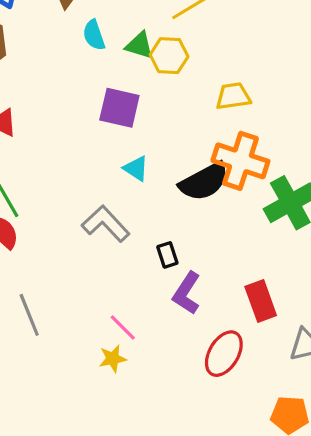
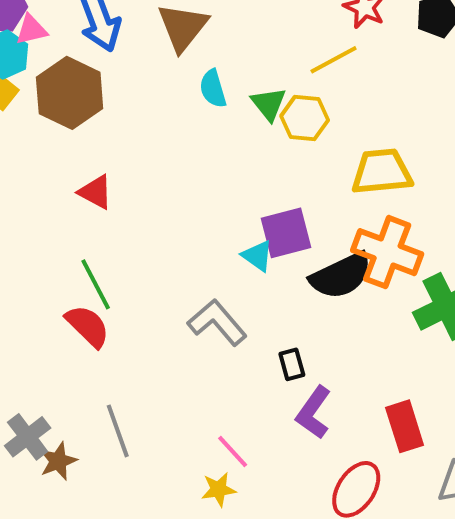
green triangle: (139, 45) -> (269, 104), turned 32
yellow trapezoid: (233, 96) -> (382, 172), size x1.4
purple square: (119, 108) -> (286, 233), moved, turned -30

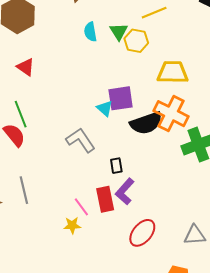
cyan semicircle: (213, 89) -> (90, 32), moved
red rectangle: (405, 426) -> (105, 199), moved

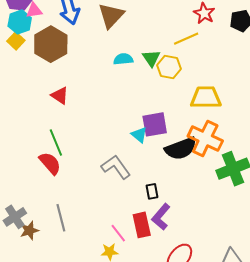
cyan semicircle: (90, 32) -> (123, 59), turned 96

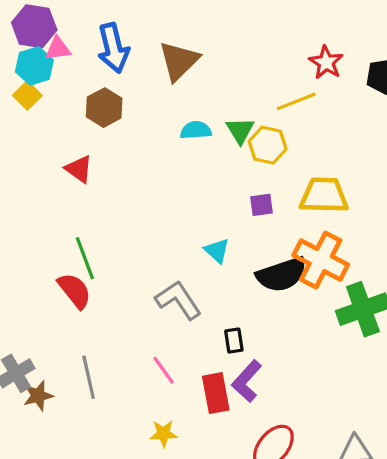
brown hexagon: (51, 44) -> (104, 108), moved, size x0.7
red triangle: (60, 96) -> (79, 169), moved
purple square: (155, 124) -> (262, 205), moved, size x0.6
pink line: (118, 233) -> (164, 370), moved

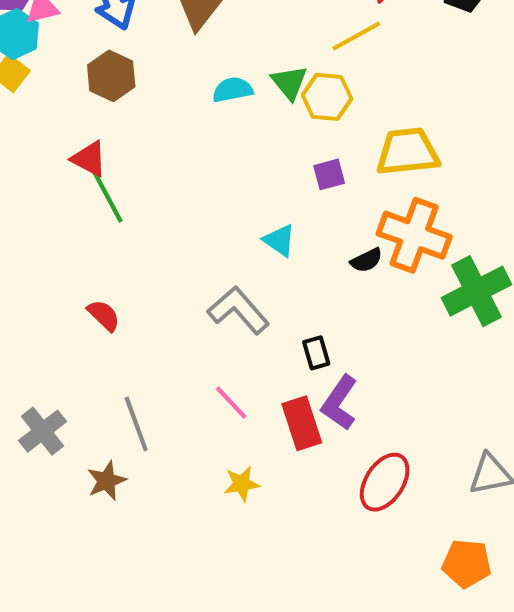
green line: (85, 258) -> (108, 197), moved
black semicircle: (282, 275) -> (366, 260), size x0.5
red semicircle: (75, 291) -> (104, 315), size x0.7
brown star: (38, 396) -> (107, 481), moved

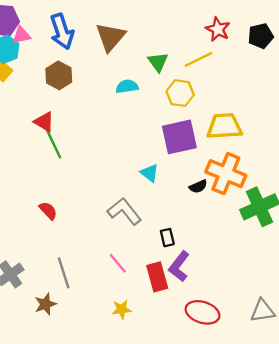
green triangle: (289, 83) -> (158, 62), moved
purple square: (329, 174) -> (179, 137), size x2.0
red ellipse: (385, 482) -> (203, 312), turned 72

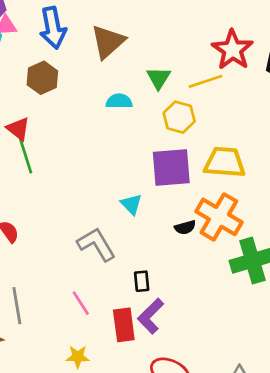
red star: (218, 29) -> (233, 50), size x1.4

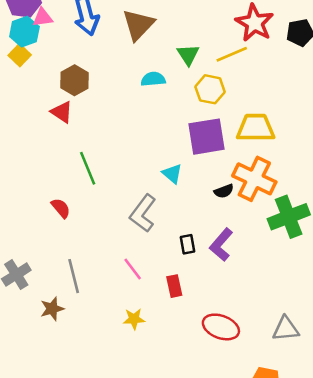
brown hexagon: (42, 78) -> (74, 80), moved
green line: (26, 155) -> (88, 168), moved
gray L-shape: (96, 244) -> (143, 213), turned -108
purple L-shape: (151, 316) -> (221, 245), moved
red rectangle: (124, 325) -> (174, 286), size x0.7

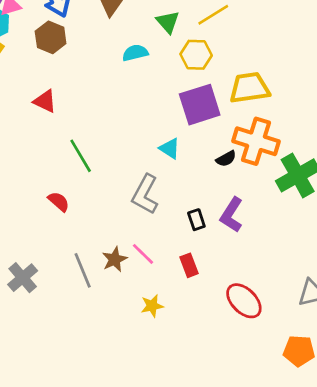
brown hexagon: (74, 80) -> (51, 37), moved
brown star: (52, 309) -> (115, 259), moved
red ellipse: (221, 327) -> (244, 301), turned 32

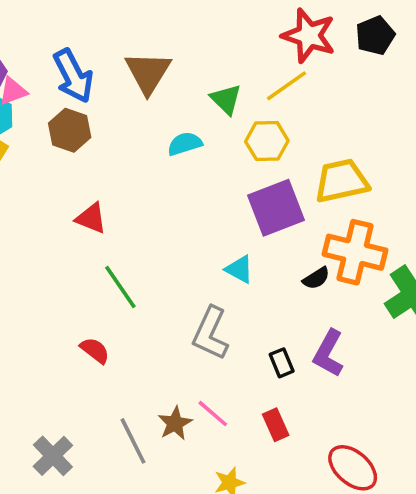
red triangle: (45, 101) -> (91, 218), moved

